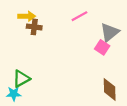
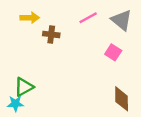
brown cross: (34, 27) -> (51, 34), moved
gray triangle: (110, 32) -> (122, 20), moved, turned -42

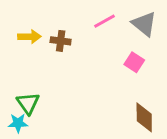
yellow arrow: (30, 18) -> (29, 37), moved
green triangle: (24, 87) -> (28, 103), turned -36

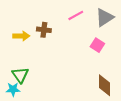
gray triangle: (144, 24) -> (104, 17), turned 48
yellow arrow: (29, 37) -> (21, 36), moved

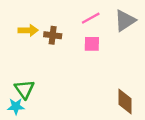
yellow arrow: (21, 36) -> (28, 30), moved
pink square: (97, 45) -> (92, 44), moved, turned -32

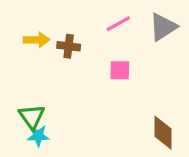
pink square: (92, 44) -> (120, 70), moved
cyan star: (16, 106) -> (38, 136), moved

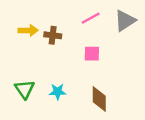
brown diamond: (163, 133) -> (99, 99), moved
cyan star: (38, 136) -> (58, 92), moved

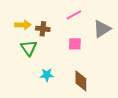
gray triangle: (125, 21) -> (102, 29), moved
green triangle: (25, 89) -> (29, 48), moved

